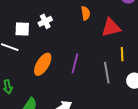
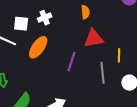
red triangle: (111, 28) -> (94, 38), moved
orange ellipse: (43, 64) -> (38, 47), moved

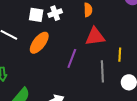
white cross: (45, 18) -> (55, 13), moved
white square: (21, 24) -> (36, 15), moved

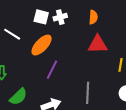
purple line: (72, 58) -> (52, 70), moved
gray line: (102, 71) -> (88, 93), moved

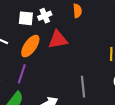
red triangle: (98, 44) -> (58, 40), moved
purple line: (52, 70) -> (22, 74), moved

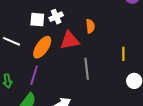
orange semicircle: (77, 11) -> (90, 26), moved
gray line: (83, 87) -> (87, 69), moved

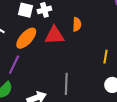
gray line: (87, 69) -> (66, 84), moved

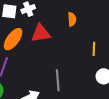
orange semicircle: (77, 24) -> (72, 19), moved

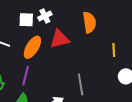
orange semicircle: (72, 19) -> (89, 22), size x1.5

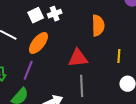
white square: (26, 20) -> (36, 15), turned -35
red triangle: (60, 39) -> (78, 58), moved

